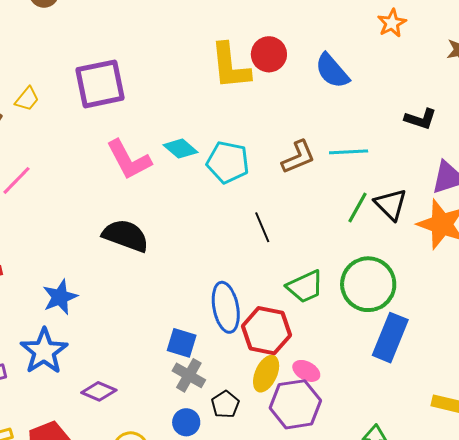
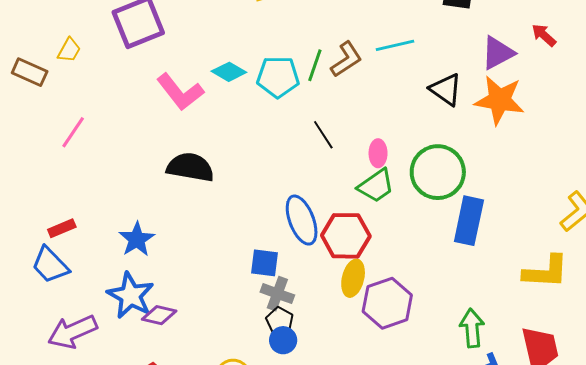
green line: (357, 208) -> (315, 65), moved
pink ellipse: (306, 371) -> (378, 153), moved, turned 72
purple diamond: (99, 391) -> (159, 315), moved
black pentagon: (225, 404) -> (280, 320), moved

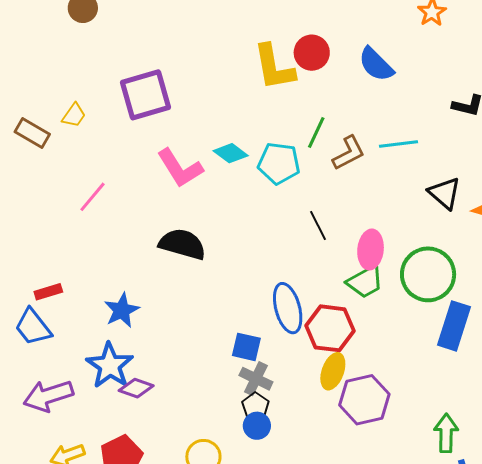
green line: (315, 65) -> (316, 133), moved
pink line: (73, 132) -> (92, 197), moved
pink ellipse: (378, 153) -> (371, 250), size x1.4

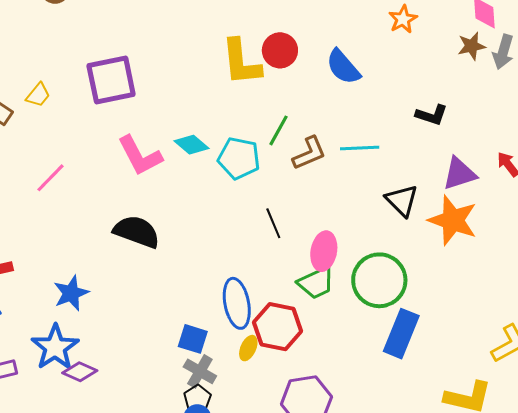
yellow ellipse: (333, 371) -> (248, 348), moved, size x0.7

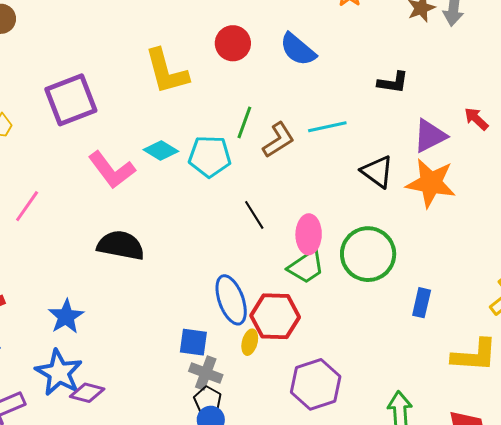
yellow L-shape: (241, 62) -> (166, 71), moved
blue rectangle: (401, 334) -> (422, 303), moved, size x0.6

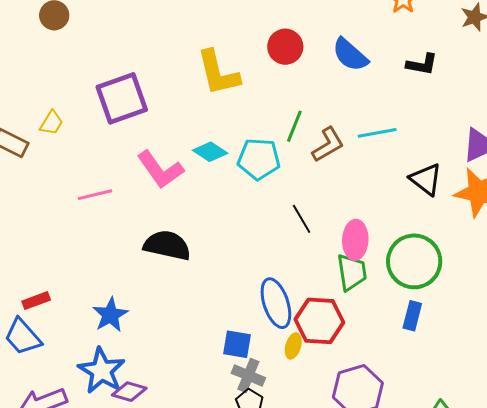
black L-shape: (393, 82) -> (422, 64), moved
pink line: (27, 206) -> (95, 195), moved, turned 40
green trapezoid: (306, 267) -> (352, 272), turned -66
blue rectangle: (422, 303) -> (412, 316), moved

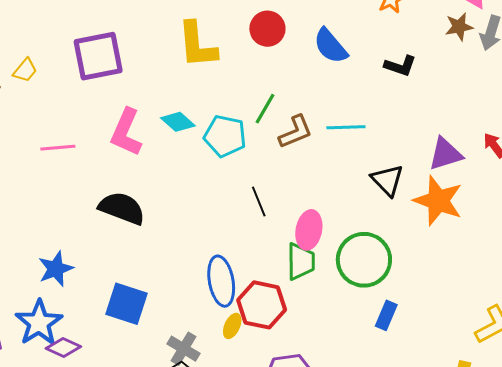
pink L-shape: (160, 170) -> (126, 132), turned 51
blue rectangle: (412, 316) -> (386, 315), moved
blue square: (237, 344) -> (126, 304), moved, size x1.4

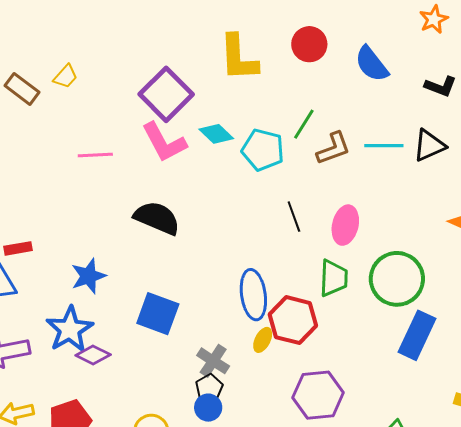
purple square: (98, 56) -> (166, 94), moved, turned -36
pink L-shape: (126, 132) -> (164, 142), turned -54
black triangle: (387, 180) -> (429, 146), moved, turned 48
pink ellipse: (309, 230) -> (345, 225), moved
blue rectangle: (386, 315) -> (417, 335), size x1.6

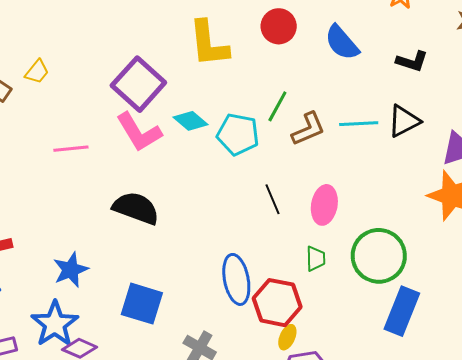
green trapezoid: (334, 278) -> (316, 259), size x0.7
yellow ellipse: (263, 340) -> (287, 337), moved

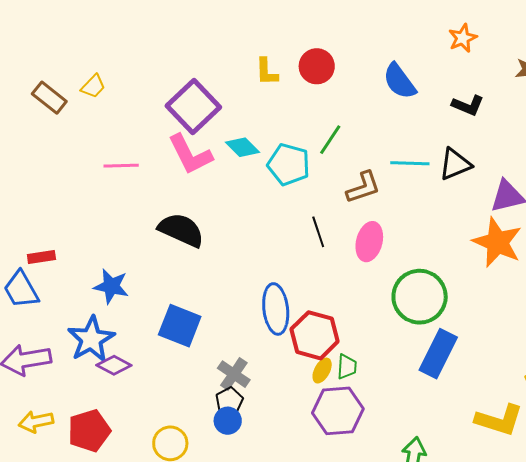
red circle: (279, 26) -> (317, 66), moved
yellow L-shape: (209, 44) -> (267, 72), size x0.6
brown L-shape: (308, 129) -> (363, 187), moved
green trapezoid: (316, 259) -> (347, 367), moved
blue star: (71, 270) -> (111, 286), turned 30

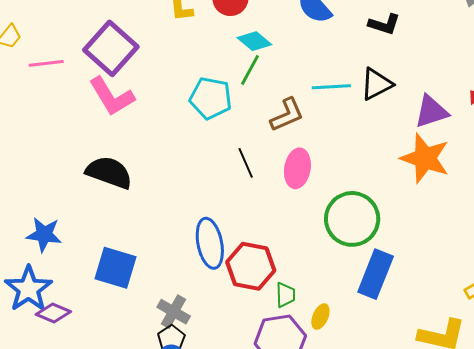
cyan diamond: (243, 147) -> (254, 41), moved
pink line: (121, 166) -> (46, 63), moved
yellow ellipse: (322, 371) -> (320, 317), moved

